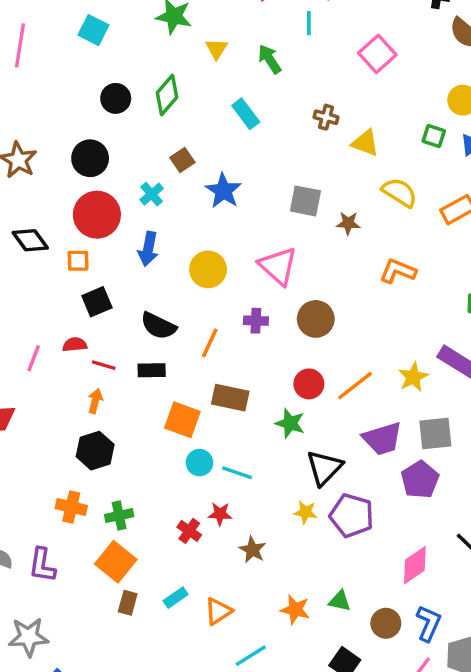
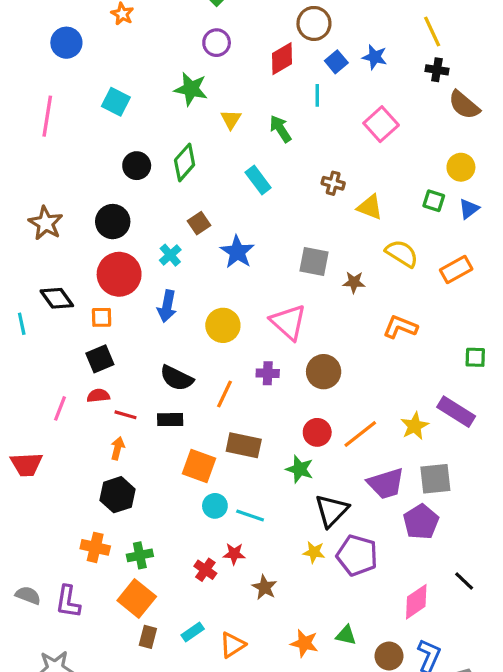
black square: (97, 302) -> (100, 359), moved

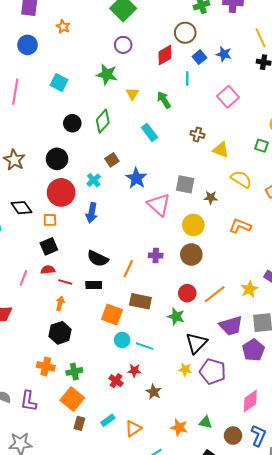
pink triangle: (288, 322) -> (159, 205), moved
yellow circle: (223, 325) -> (193, 225), moved

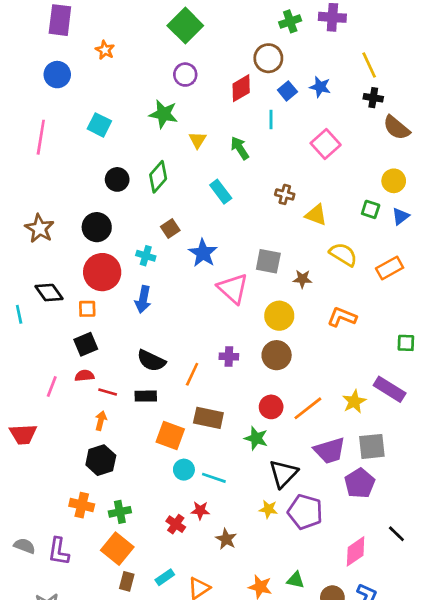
cyan cross: (94, 180) -> (146, 256), turned -32

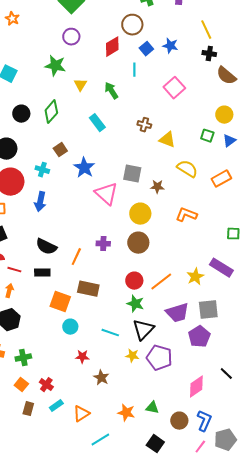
green star: (256, 438) -> (135, 304), moved
cyan line: (214, 478) -> (110, 333), moved
red cross: (176, 524) -> (46, 385), moved
orange square: (117, 549) -> (21, 385), size x0.6

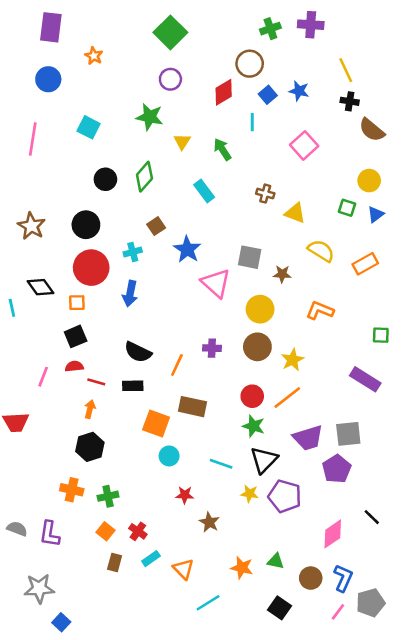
cyan cross: (42, 170) -> (133, 252), turned -32
yellow star: (195, 277) -> (292, 360), moved
orange triangle: (81, 414) -> (183, 569), turned -42

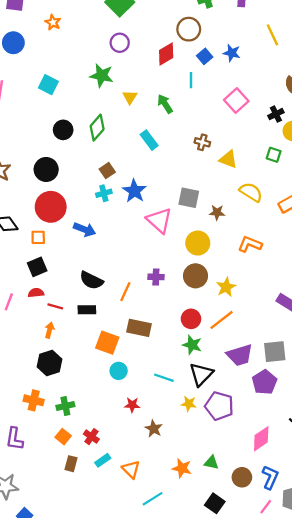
black cross: (350, 101) -> (276, 114), moved, turned -35
cyan cross: (133, 252) -> (104, 193), moved
blue arrow: (130, 294) -> (85, 229), turned -80

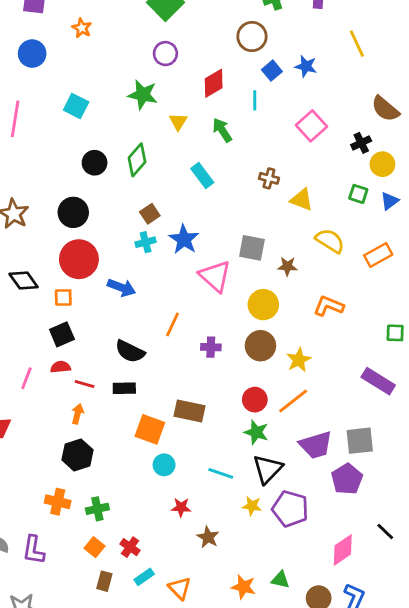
red diamond: (166, 54) -> (214, 83), moved
orange line: (125, 292) -> (173, 324), moved

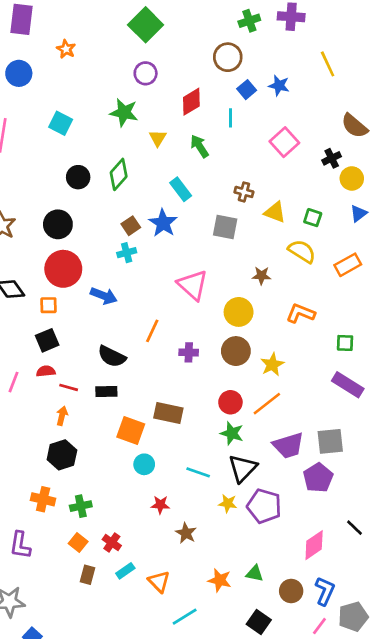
green square: (358, 194) -> (313, 218), moved
blue star: (184, 239) -> (163, 223), moved
gray square: (252, 248) -> (225, 227), moved
green square: (395, 333) -> (345, 343), moved

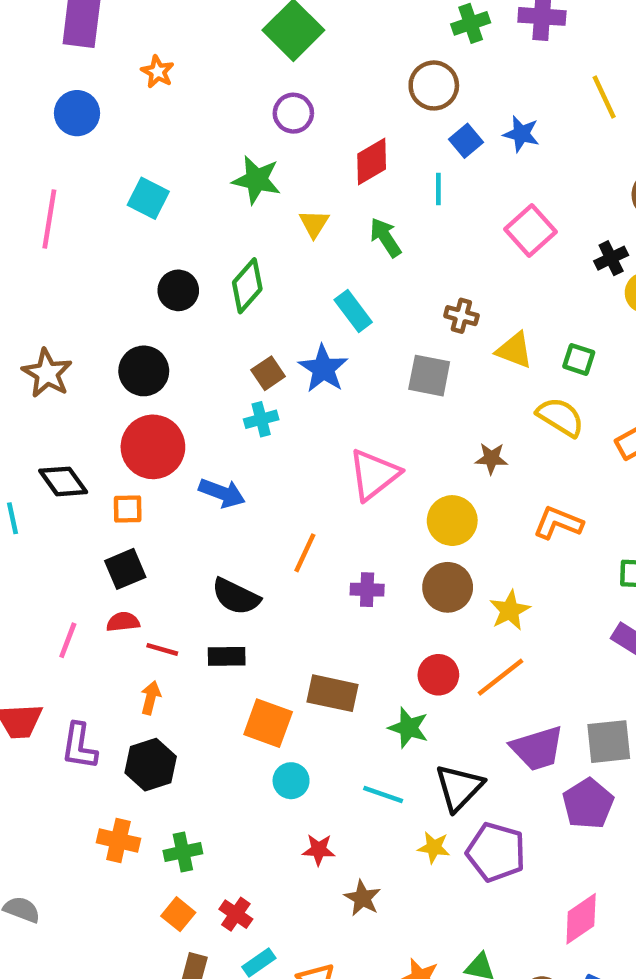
pink triangle: (193, 285) -> (374, 475), turned 40
green star: (232, 433) -> (408, 728), moved
purple L-shape: (20, 545) -> (79, 746), moved

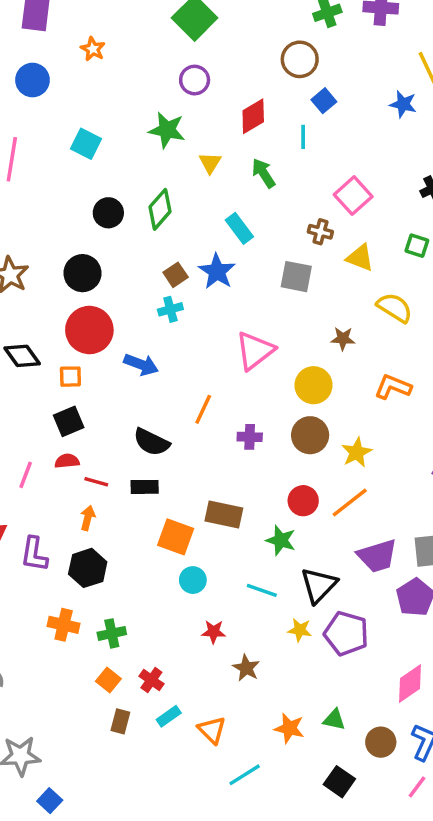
blue star: (521, 134) -> (403, 104), moved
pink square: (530, 231) -> (353, 196), moved
green square: (579, 359) -> (417, 246), moved

